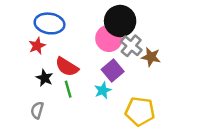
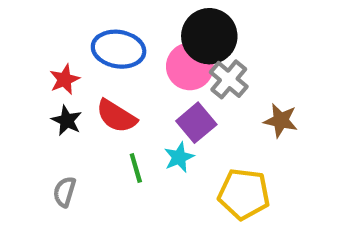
blue ellipse: (50, 23) -> (119, 49), moved
brown star: (151, 57) -> (281, 120), moved
black star: (45, 78) -> (67, 120), moved
green line: (68, 89) -> (136, 168), moved

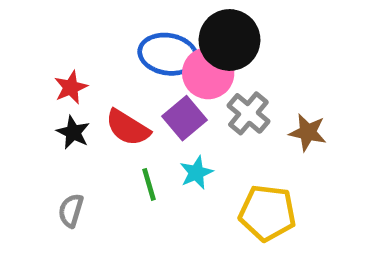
blue ellipse: (119, 49) -> (168, 54), moved
gray cross: (229, 79) -> (248, 113), moved
purple square: (196, 123) -> (184, 118), moved

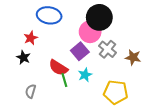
blue ellipse: (168, 54) -> (49, 15), moved
red semicircle: (128, 128) -> (58, 68), moved
black star: (73, 132) -> (23, 57), moved

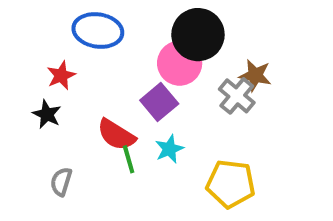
gray cross: (107, 49) -> (237, 96), moved
brown star: (133, 57) -> (255, 75), moved

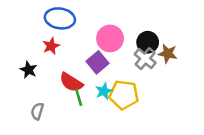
black circle: (198, 35) -> (148, 42), moved, size x0.7
red star: (61, 75) -> (51, 46), moved
brown star: (255, 75) -> (168, 54), moved
yellow pentagon: (231, 184) -> (124, 95), moved

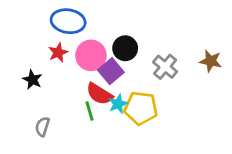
pink circle: (110, 38) -> (91, 55), moved
black circle: (148, 42) -> (125, 48), moved
brown star: (168, 54) -> (211, 61), moved
red semicircle: (71, 82) -> (99, 94), moved

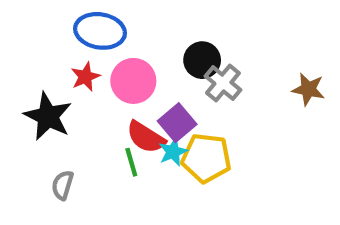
black circle: (125, 48) -> (202, 60), moved
gray cross: (165, 67) -> (223, 83), moved
purple square: (111, 71) -> (177, 123), moved
black star: (32, 80) -> (48, 116), size x1.6

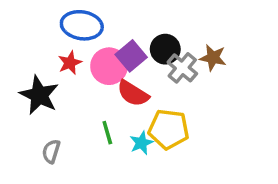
brown star: (308, 89) -> (213, 58), moved
purple square: (177, 123) -> (131, 56), moved
red semicircle: (146, 137) -> (133, 93), moved
cyan star: (173, 152) -> (141, 143), moved

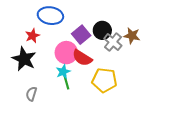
red star: (70, 63) -> (32, 36), moved
pink circle: (109, 66) -> (66, 53), moved
cyan star: (141, 143) -> (63, 72), moved

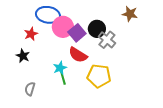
brown star: (132, 36) -> (130, 14), moved
pink circle: (66, 53) -> (63, 27), moved
black star: (24, 59) -> (23, 56), size x0.6

